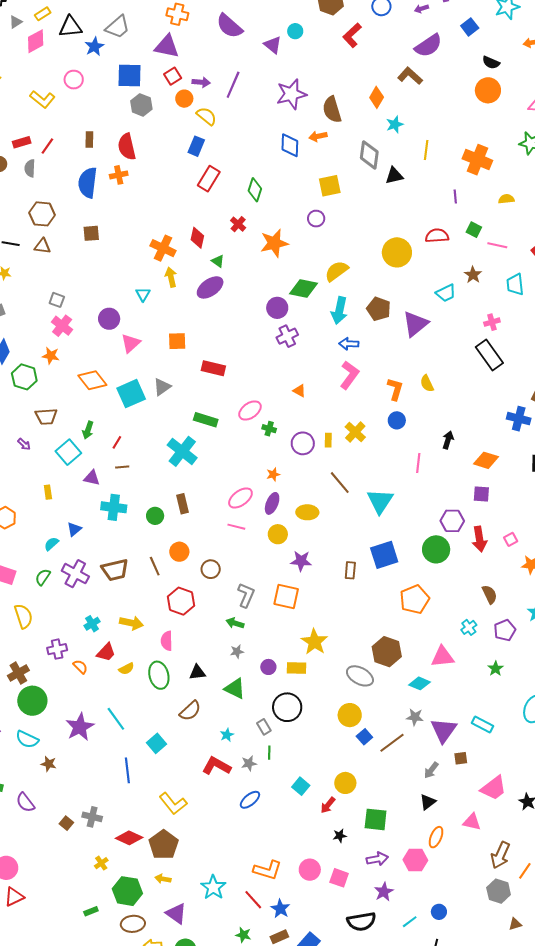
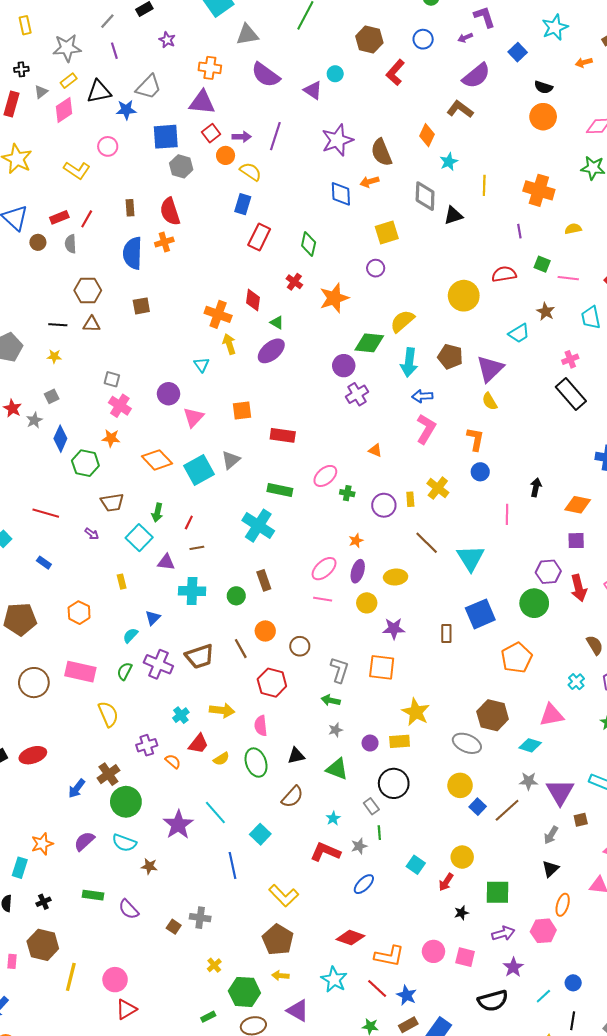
blue star: (94, 47) -> (126, 110), turned 30
yellow semicircle: (427, 383) -> (490, 401), moved
red diamond: (129, 838) -> (350, 938), moved

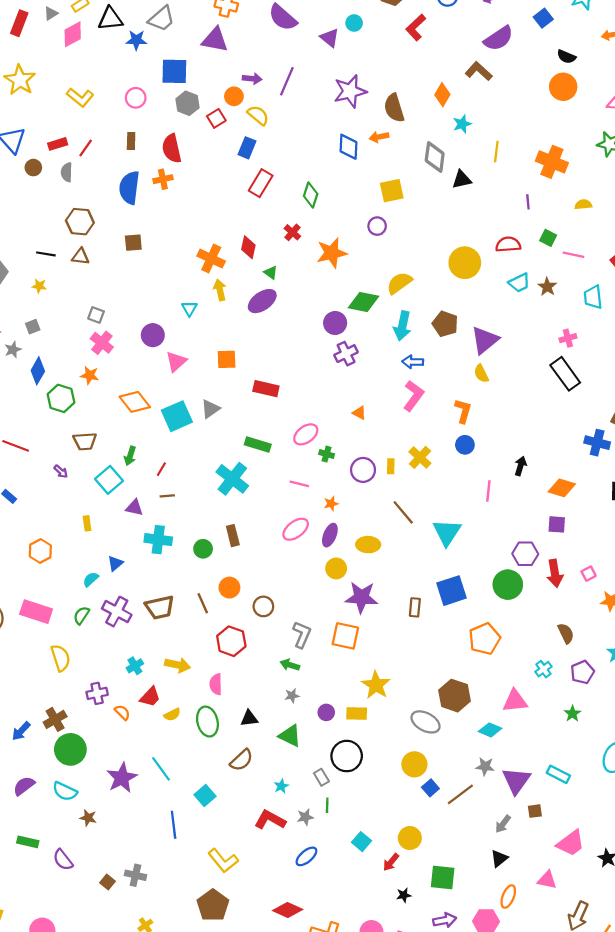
red square: (211, 133) -> (216, 118), moved
pink circle: (108, 146) -> (136, 98), moved
cyan trapezoid: (519, 333) -> (519, 283), moved
pink line: (323, 599) -> (299, 484), moved
purple star: (394, 629) -> (361, 597), size x1.4

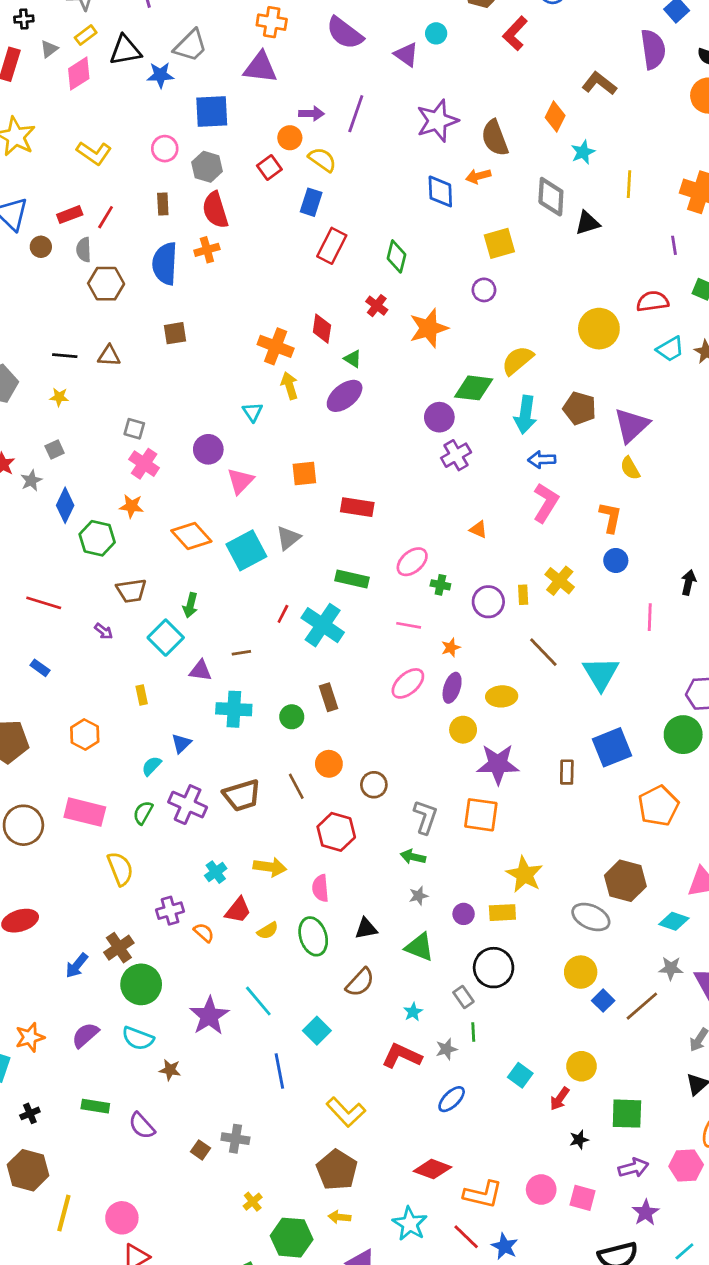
purple semicircle: (499, 38) -> (653, 49), moved, turned -60
gray hexagon: (187, 103) -> (207, 167), moved
brown hexagon: (80, 222) -> (106, 284), moved
red line: (161, 469) -> (283, 614), moved

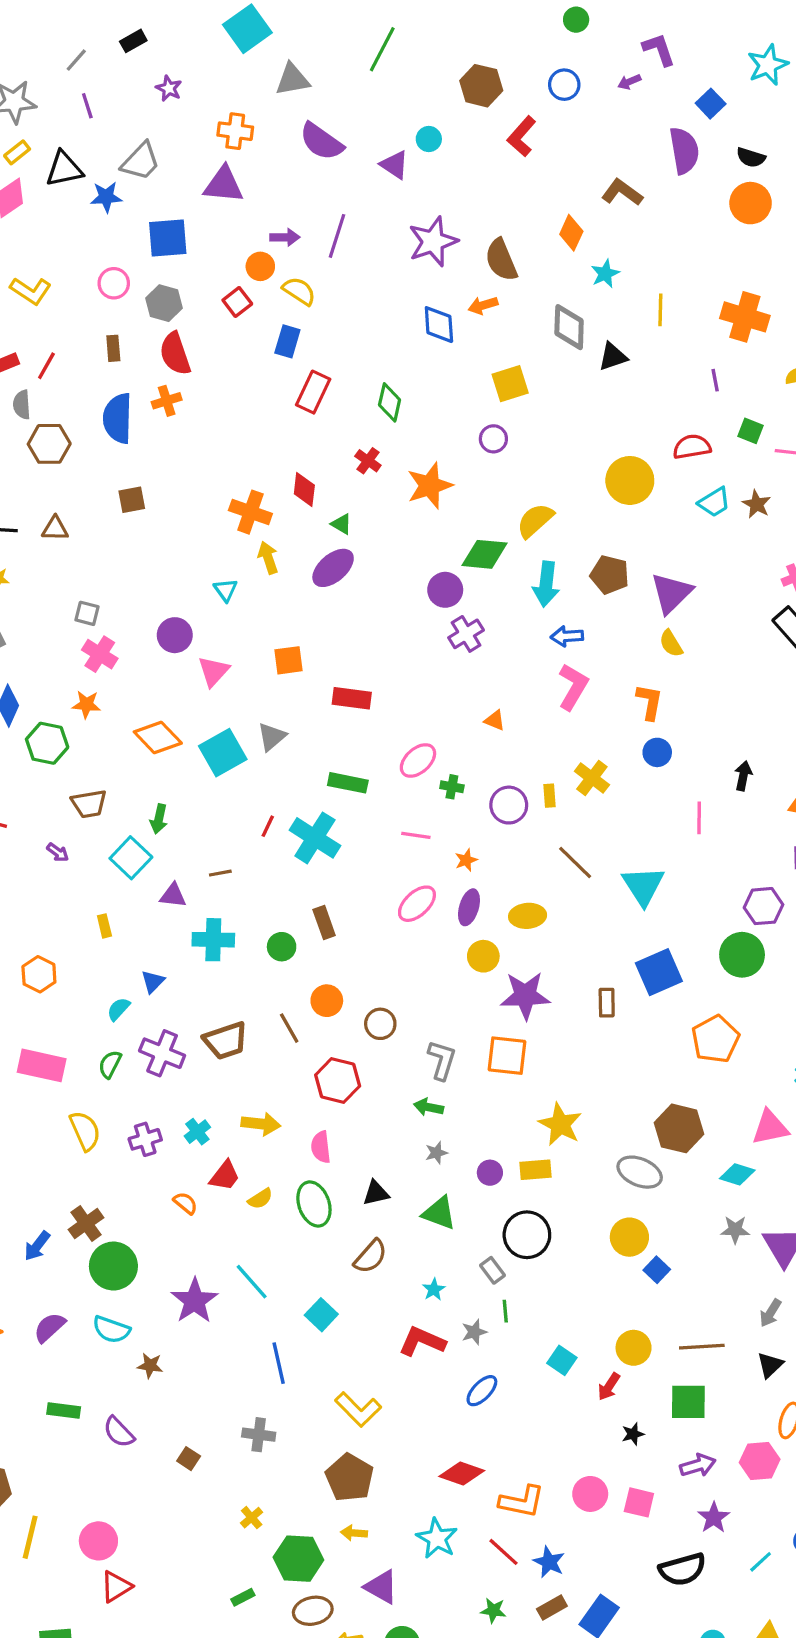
purple cross: (170, 911) -> (145, 1139), moved
brown line: (642, 1006) -> (702, 1347), moved, turned 39
gray cross: (235, 1139) -> (259, 1435), moved

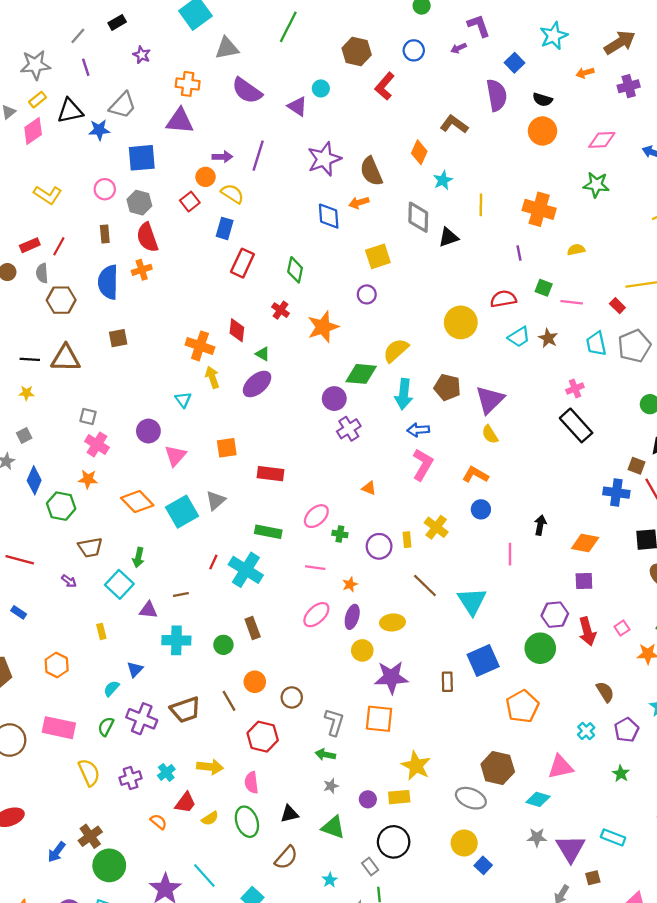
brown triangle: (55, 529) -> (66, 358), size x1.6
orange L-shape: (649, 702) -> (475, 475), turned -70

